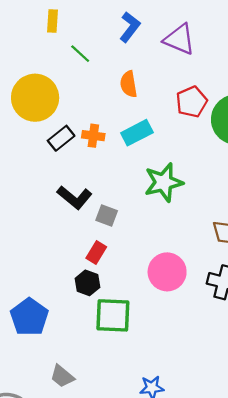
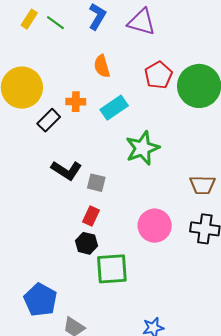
yellow rectangle: (52, 21) -> (29, 19), turned 36
green line: (80, 54) -> (55, 23), moved
orange cross: (93, 136) -> (76, 102), moved
blue pentagon: (29, 317) -> (40, 300), moved

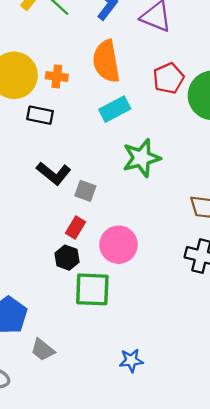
orange semicircle: (102, 66) -> (106, 61), size x1.6
orange cross: (76, 102) -> (57, 77), moved
black rectangle: (49, 120) -> (40, 115), turned 50
pink circle: (155, 226) -> (119, 245), moved

